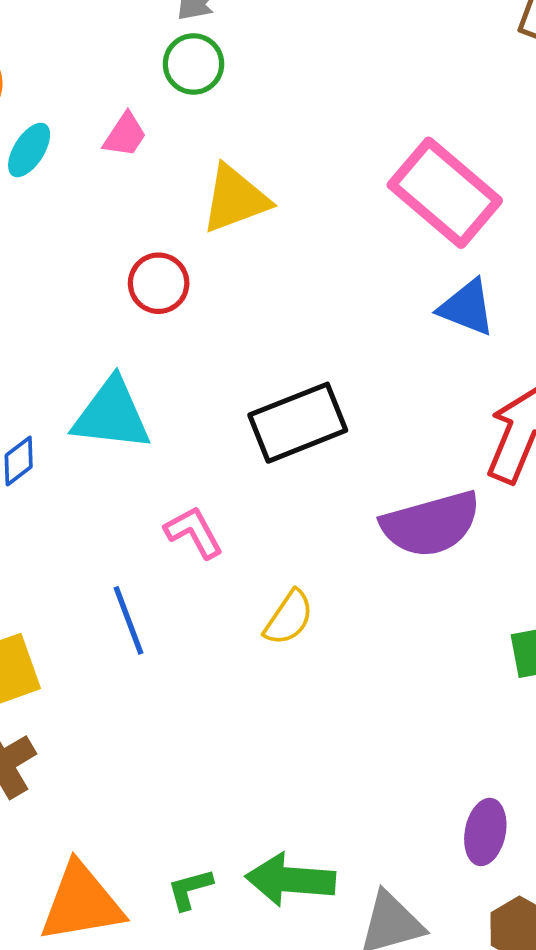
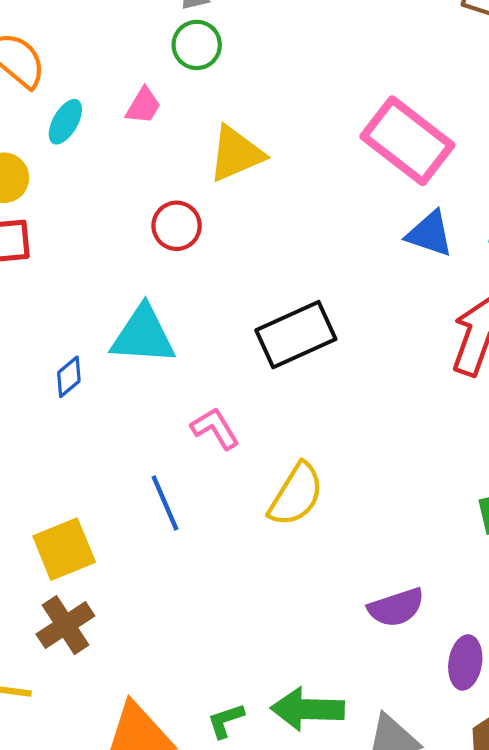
purple semicircle: (431, 524) -> (396, 607), moved, size x0.7
yellow semicircle: (289, 618) -> (296, 495), size x1.4

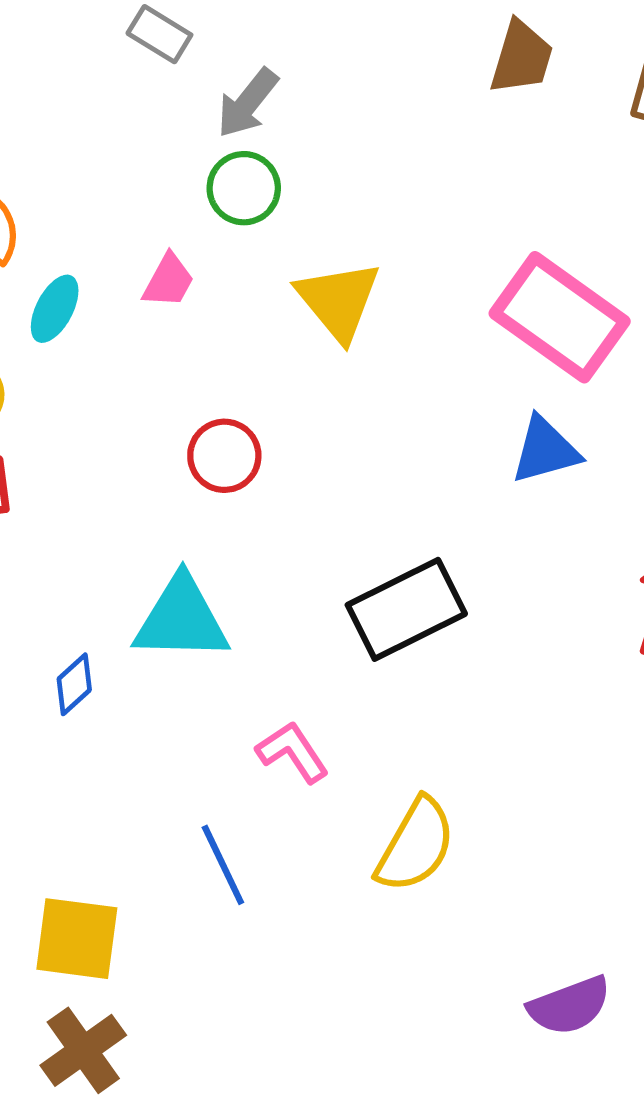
yellow triangle: (236, 154) -> (338, 301), moved, turned -44
blue triangle: (430, 234) -> (545, 450), moved, turned -32
yellow square: (64, 549) -> (77, 939), turned 32

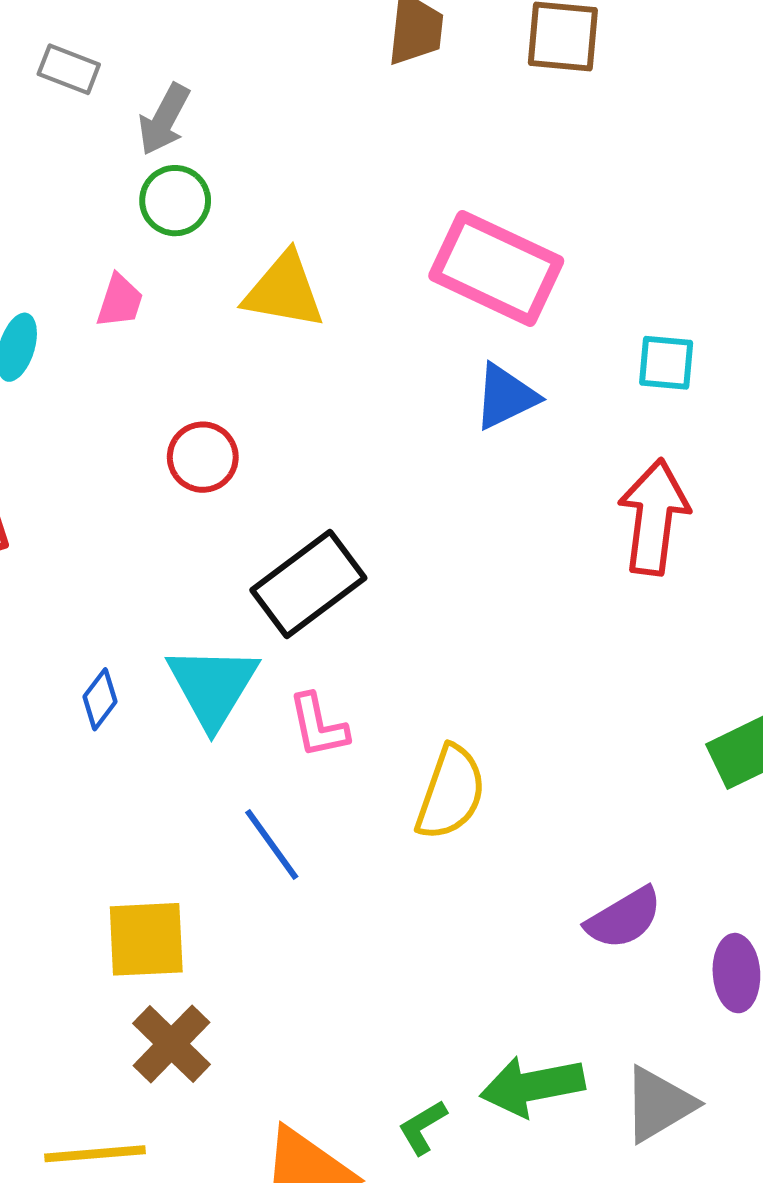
yellow triangle: (338, 301) -> (284, 291), turned -30
black rectangle: (406, 609) -> (308, 584), moved
cyan triangle: (181, 619) -> (213, 686), moved, turned -50
pink L-shape: (293, 752) -> (318, 726), turned -148

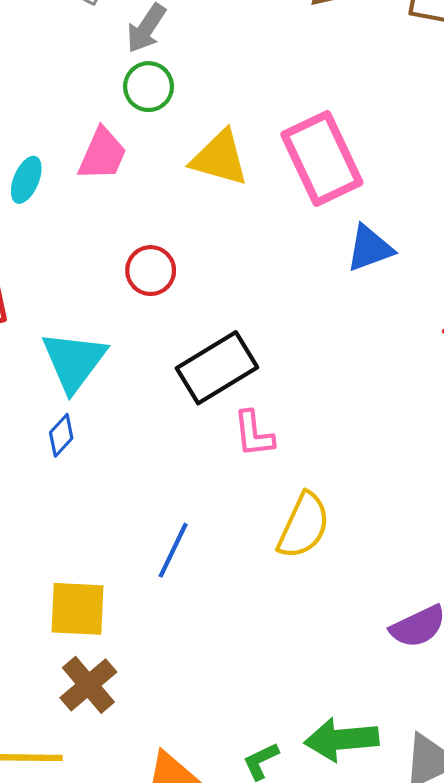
pink rectangle: (496, 268) -> (322, 159), moved, turned 34
pink trapezoid: (120, 301) -> (102, 154), size x1.4
cyan triangle: (213, 686) -> (74, 361), moved
pink L-shape: (318, 726) -> (254, 434), moved
blue line: (272, 844) -> (173, 550), turned 56

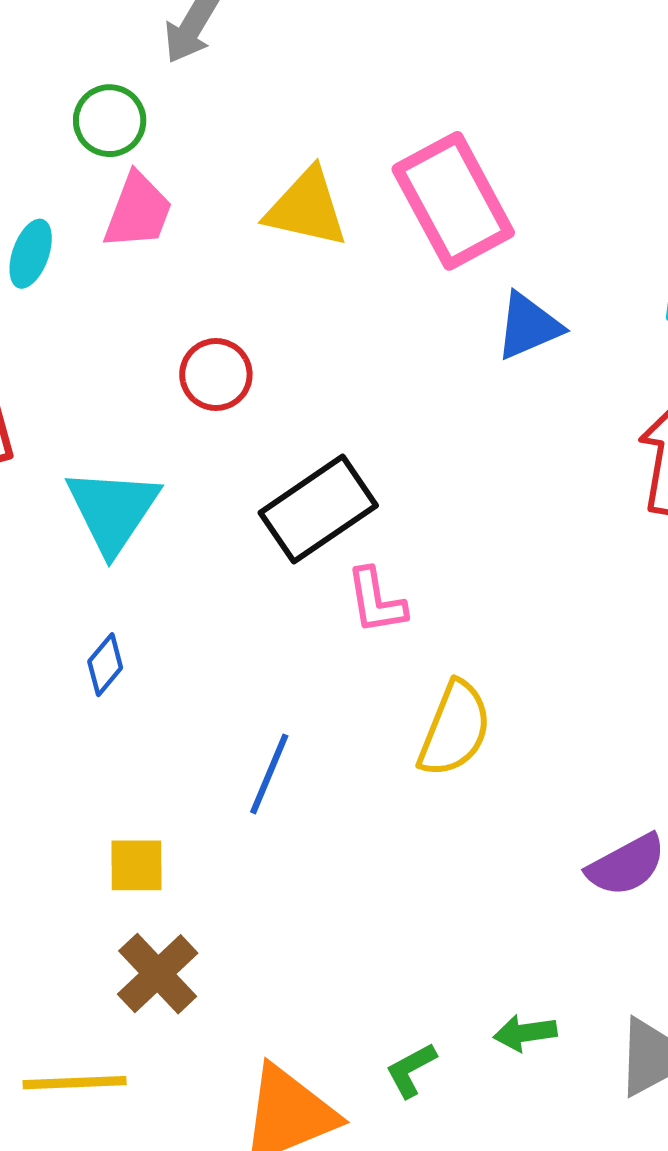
green circle: (149, 87) -> (110, 121), moved
blue diamond: (61, 435) -> (105, 665), moved
yellow square: (78, 609) -> (137, 865), size x0.7
green arrow: (342, 739) -> (525, 1033), size x0.6

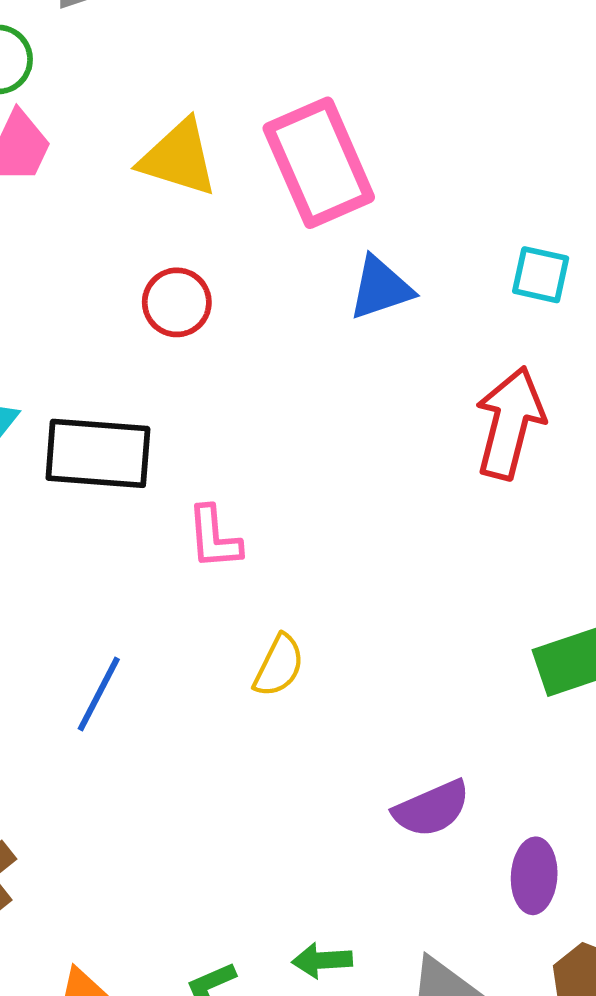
red circle: (216, 375) -> (177, 302), moved
black rectangle: (318, 509) -> (98, 453), moved, turned 34
yellow semicircle: (455, 729) -> (279, 666), size x0.7

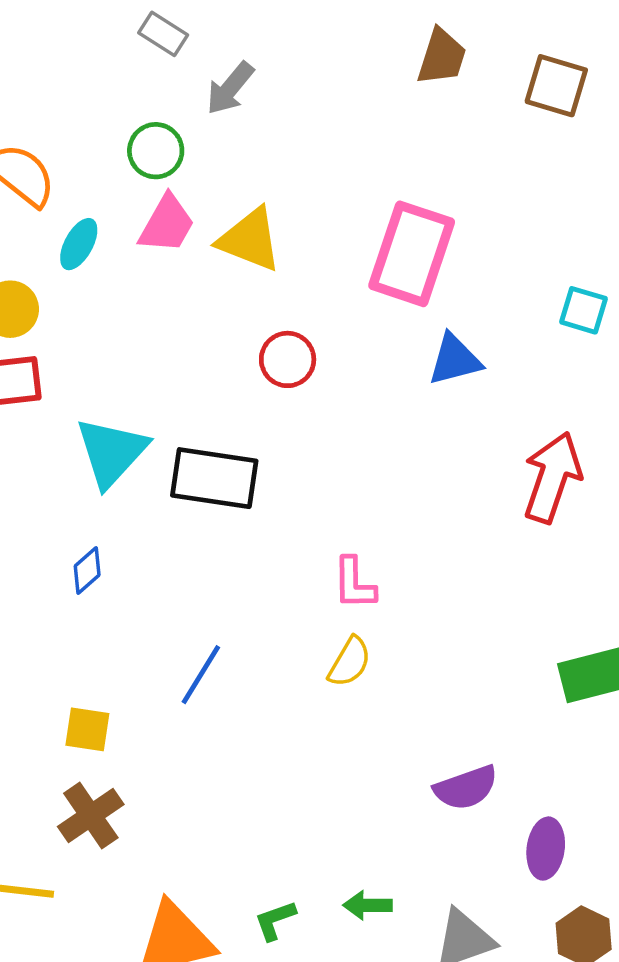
yellow triangle: (179, 158) -> (250, 240), moved
pink rectangle: (319, 163) -> (412, 254), turned 38
cyan square: (541, 275) -> (583, 310), moved
pink L-shape: (214, 538) -> (354, 583), moved

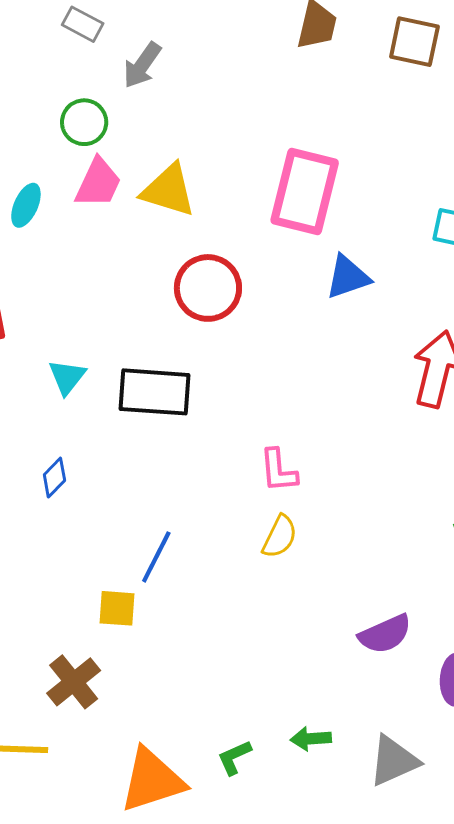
red circle: (288, 359) -> (208, 288), size x1.4
cyan triangle: (111, 452) -> (67, 377), size x0.6
yellow square: (87, 729) -> (117, 608), moved

